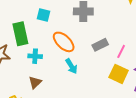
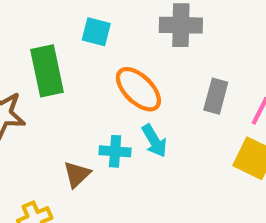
gray rectangle: (100, 45) -> (216, 96), turned -49
cyan cross: (35, 56) -> (115, 151), moved

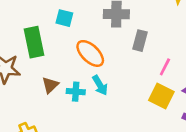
gray rectangle: (216, 96) -> (140, 41), moved
brown triangle: (77, 174) -> (50, 85), moved

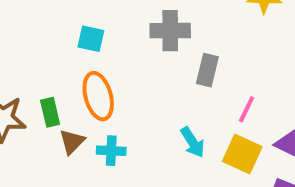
green rectangle: (34, 42) -> (50, 112), moved, size x0.6
orange ellipse: (90, 53) -> (98, 96), moved, turned 32
cyan arrow: (100, 85) -> (193, 142), moved

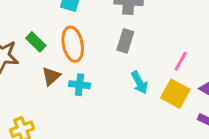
gray rectangle: (207, 70) -> (125, 41), moved
green rectangle: (50, 112) -> (36, 42), moved, turned -36

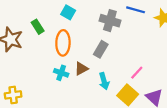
green rectangle: (36, 42) -> (38, 27), moved
brown triangle: (51, 76) -> (81, 69), moved

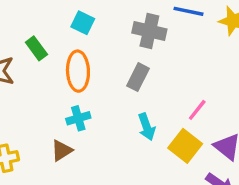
brown triangle: (81, 69) -> (62, 150), moved
cyan cross: (61, 73) -> (78, 118), turned -32

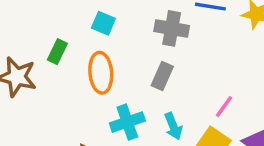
green rectangle: (36, 48) -> (57, 52), turned 65
cyan cross: (78, 118) -> (127, 122), moved, size x1.4

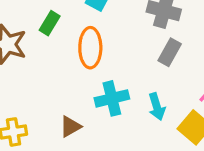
gray rectangle: (162, 76) -> (170, 52), moved

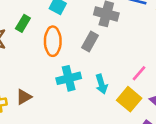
gray rectangle: (170, 52) -> (90, 41), moved
brown triangle: (70, 127) -> (24, 97), moved

